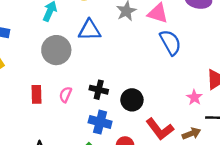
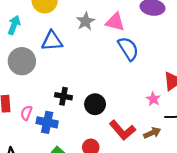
pink semicircle: (65, 95) -> (26, 113), moved
blue cross: (100, 122) -> (47, 122), moved

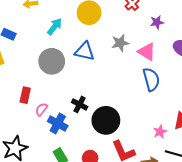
black circle: (95, 104) -> (106, 120), size x1.4

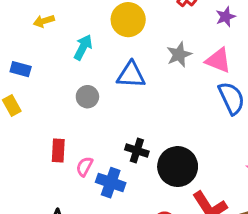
gray circle: (52, 61) -> (87, 97), size x0.6

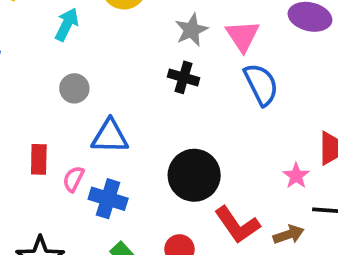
pink triangle: (218, 60) -> (243, 36), turned 36
blue triangle: (131, 75) -> (110, 136), moved
black cross: (137, 151) -> (184, 77), moved

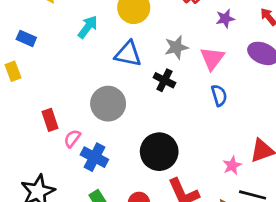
blue semicircle: (261, 84) -> (219, 95), size x0.7
gray circle: (74, 88) -> (108, 104), moved, size x1.6
blue triangle: (110, 136) -> (128, 54), moved
red rectangle: (39, 159) -> (50, 120), turned -30

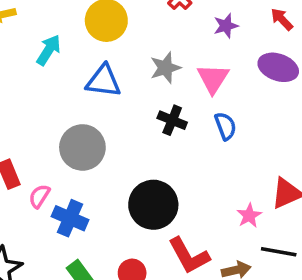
black cross: (164, 80) -> (172, 120), moved

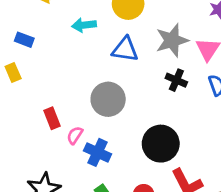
cyan arrow: (49, 50) -> (84, 25), turned -130
gray star: (165, 68) -> (172, 40), size x1.4

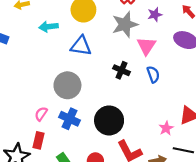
gray star: (172, 40) -> (125, 24), moved
red rectangle: (52, 118) -> (38, 140), moved, turned 35
blue cross: (98, 152) -> (70, 119), moved

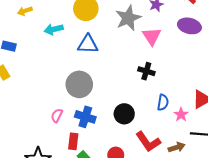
black cross: (121, 70) -> (146, 71), moved
blue semicircle: (153, 74) -> (163, 102), moved, turned 35
black circle: (109, 120) -> (124, 114), size x0.7
red rectangle: (38, 140) -> (73, 141), moved

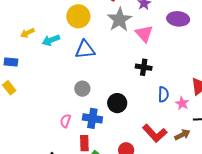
yellow arrow: (25, 11) -> (27, 33), moved
gray circle: (79, 84) -> (82, 89), size x0.6
black circle: (124, 114) -> (117, 103), moved

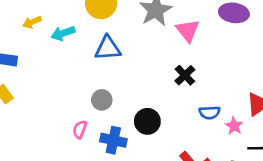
black cross: (144, 67) -> (185, 75), turned 35
blue semicircle: (163, 94) -> (210, 113), turned 84
pink semicircle: (65, 121) -> (80, 129), moved

